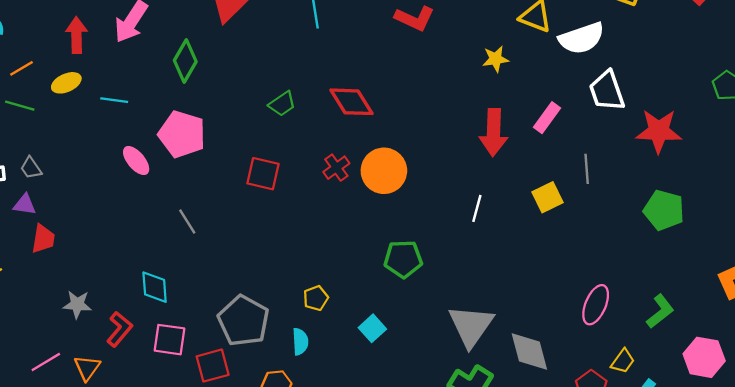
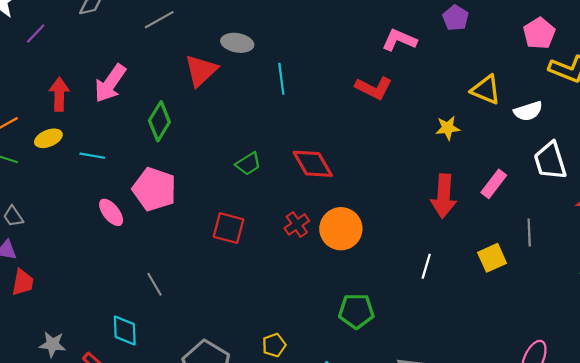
white semicircle: (582, 38) -> (528, 111), size x0.7
gray line: (187, 222) -> (154, 284), moved

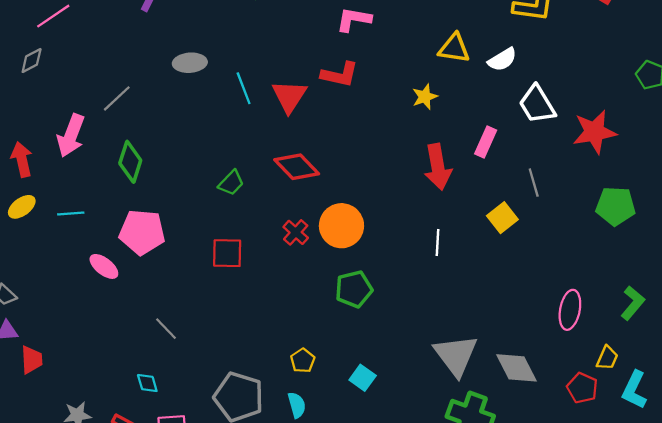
gray line: (159, 20) -> (117, 98), moved
red triangle: (201, 70) -> (289, 96), moved
green pentagon: (356, 311) -> (354, 289), moved
cyan diamond: (125, 330) -> (147, 383), size x0.7

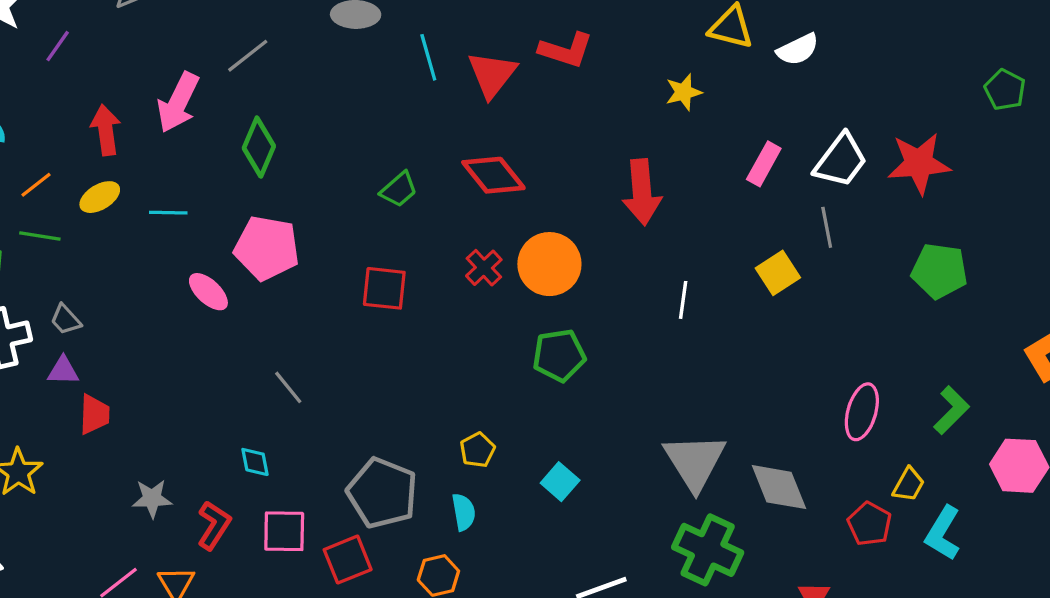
white trapezoid: (537, 104) -> (841, 160), moved, turned -117
red arrow: (438, 167) -> (642, 192), moved

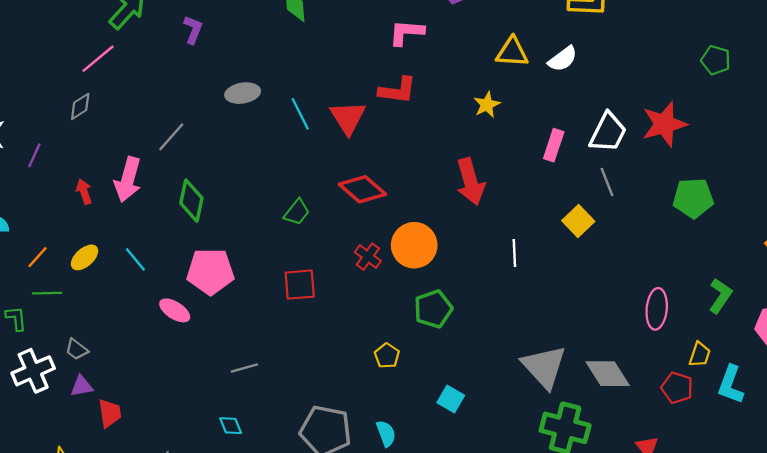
red arrow: (106, 130) -> (84, 192), moved, size x0.7
cyan line: (168, 213) -> (135, 259), turned 60
gray line: (288, 387) -> (244, 368), turned -56
yellow pentagon: (477, 450) -> (387, 356), moved

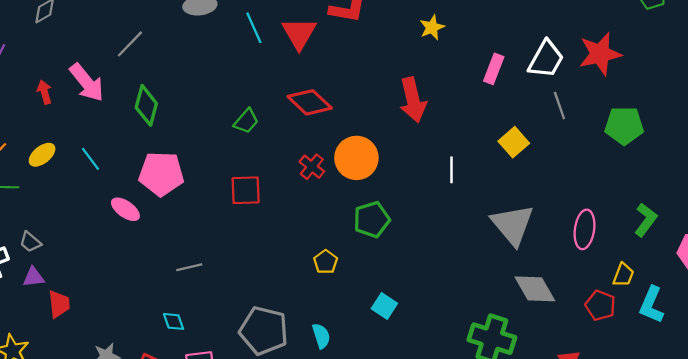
pink arrow: (128, 180) -> (87, 83), turned -57
gray line: (607, 182) -> (559, 105), moved
gray triangle: (544, 367) -> (513, 225), moved

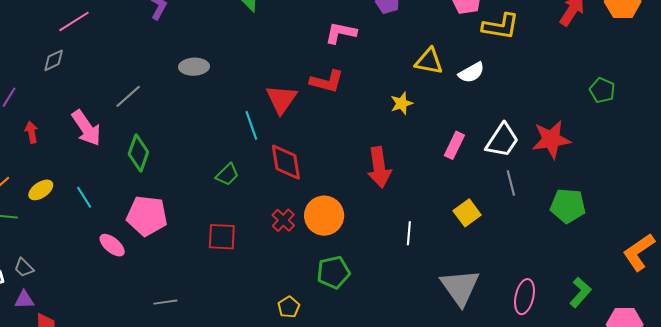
cyan line: (254, 28) -> (251, 125), moved
red arrow: (44, 92) -> (31, 132), moved
red diamond: (310, 102) -> (286, 162), turned 33

